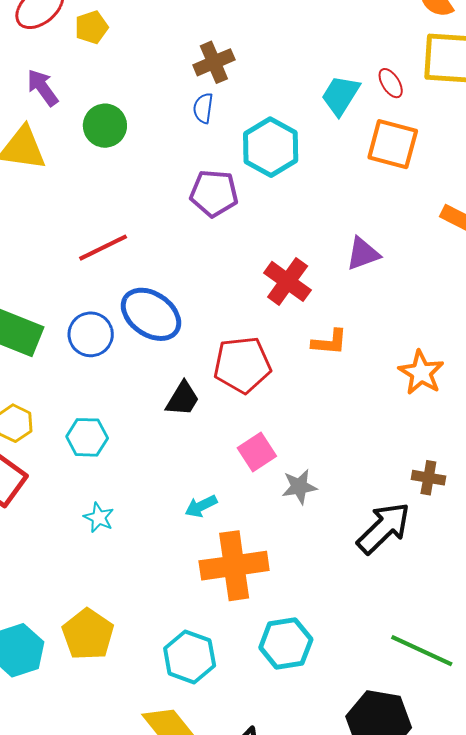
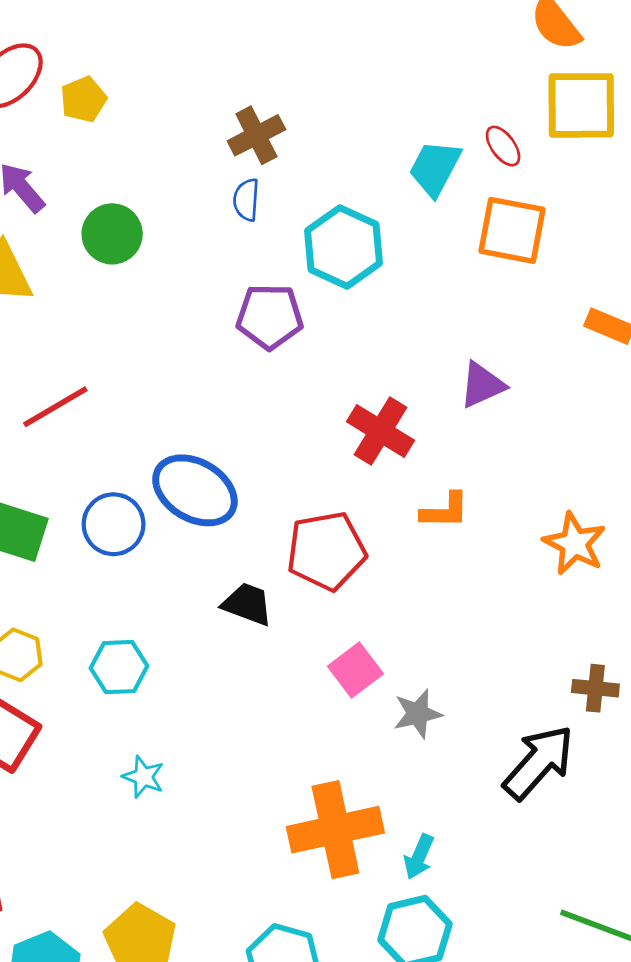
red line: (103, 248) -> (55, 407), moved
black trapezoid: (183, 399) -> (247, 604), turned -96
cyan arrow: (201, 506) -> (419, 857), moved, turned -36

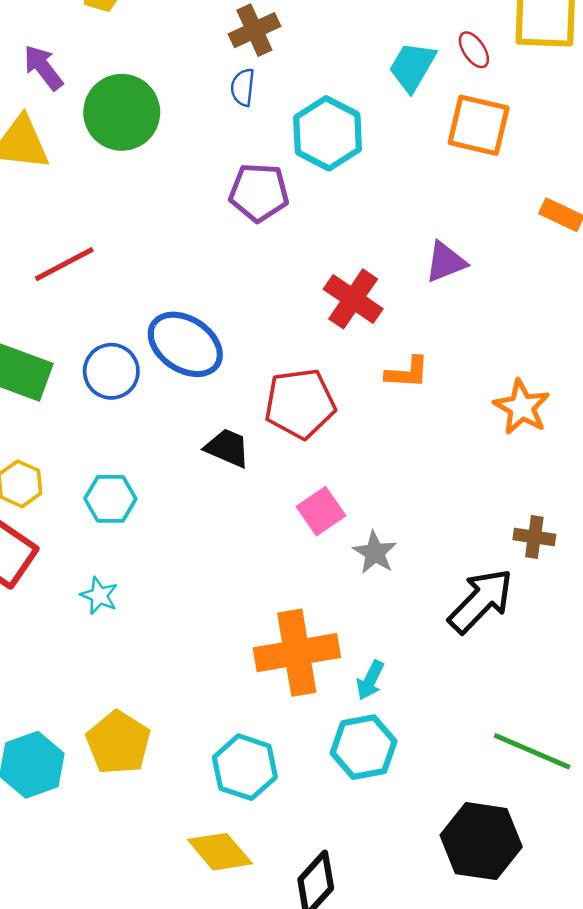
green circle: (112, 234) -> (122, 112), size x1.4
gray star: (418, 714) -> (375, 553), turned -30
cyan star: (143, 777) -> (99, 596), moved

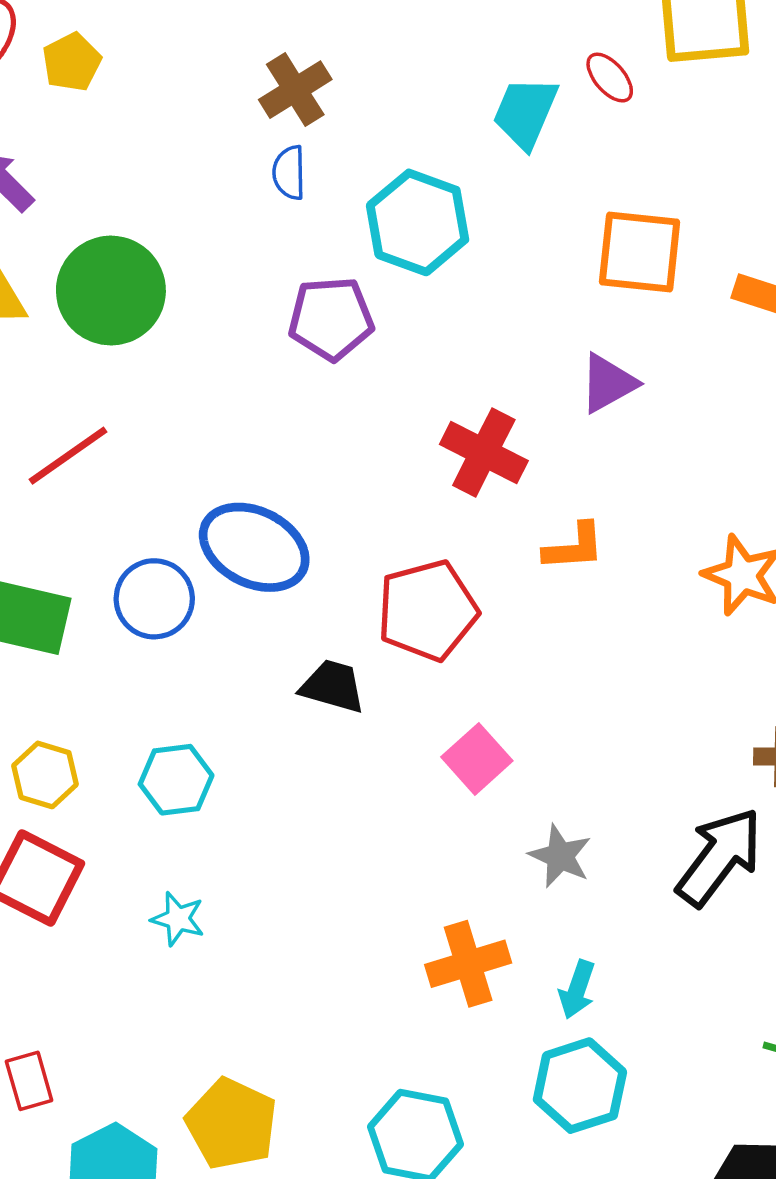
green circle: (122, 112) -> (111, 291), moved
orange square: (479, 125) -> (640, 252), moved
gray star: (375, 553) -> (560, 856), moved
orange cross: (297, 653) -> (468, 964), size x0.7

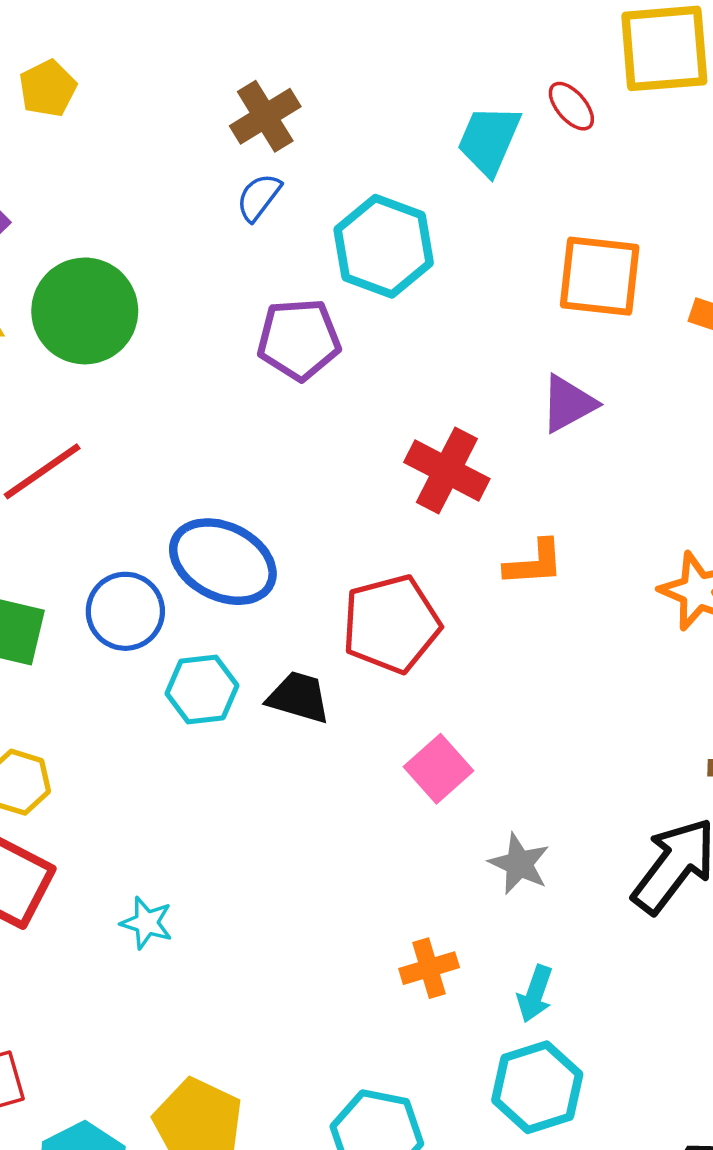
blue semicircle: (289, 173) -> (259, 197), turned 38
cyan hexagon: (176, 780) -> (202, 690), moved
orange cross: (468, 964) -> (429, 968), size x0.7

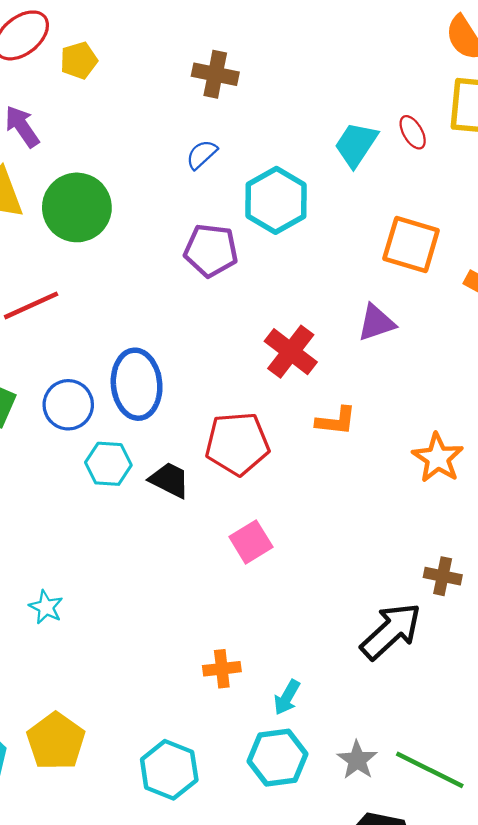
brown cross: (265, 116) -> (215, 74), moved, turned 33
blue ellipse: (223, 562) -> (137, 384), turned 48
gray star: (519, 864) -> (357, 760), moved

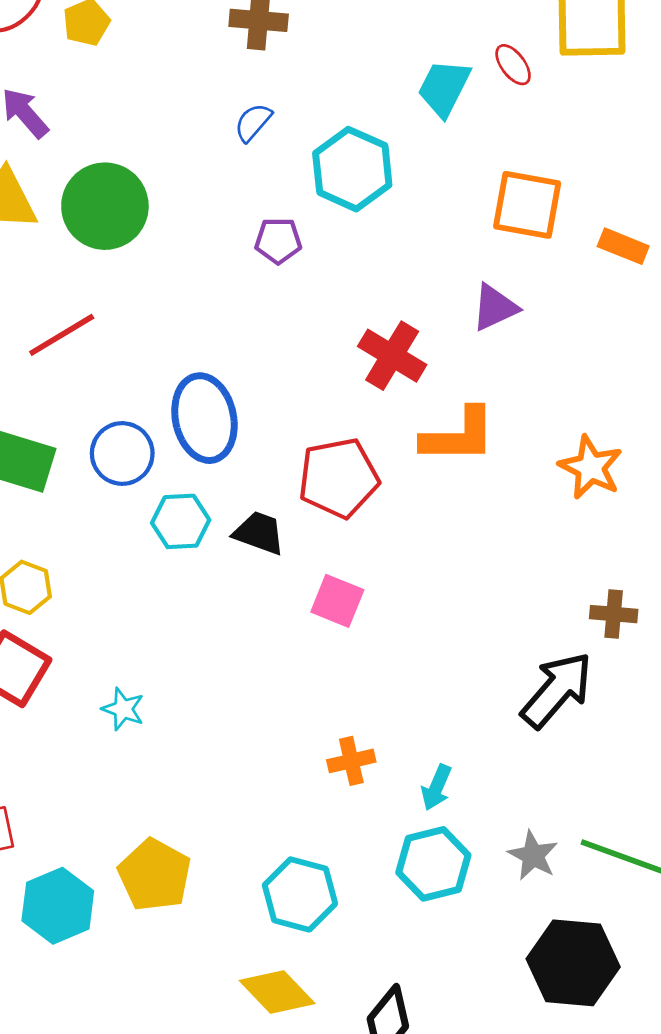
purple pentagon: (211, 250) -> (278, 241), size x0.7
orange L-shape: (336, 421) -> (458, 436), size x1.5
pink square: (251, 542) -> (337, 601), moved, turned -30

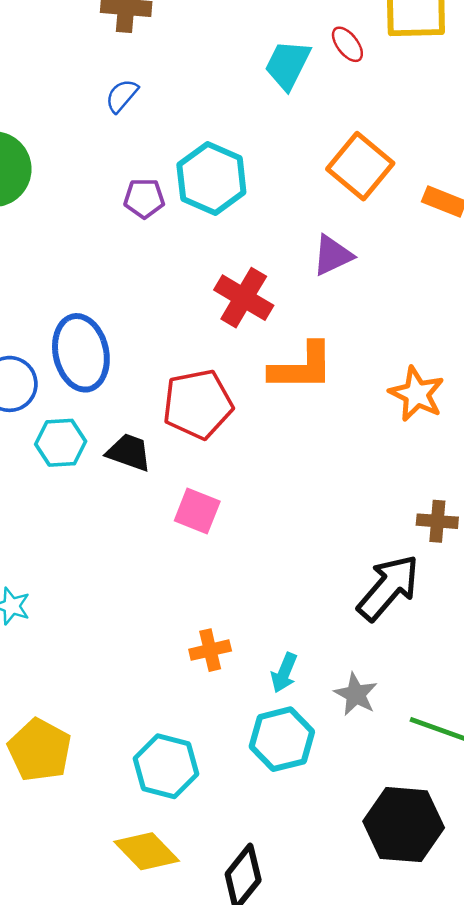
cyan hexagon: (352, 169) -> (211, 179), moved
orange square: (527, 205) -> (360, 166), turned 30
gray star: (533, 856) -> (356, 694), moved

